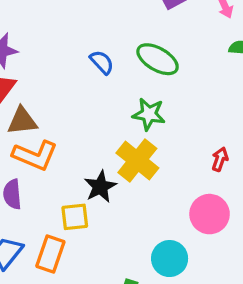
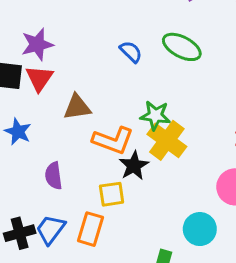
green star: (149, 114) -> (155, 115), moved
brown triangle: (22, 121) -> (77, 107), moved
orange L-shape: (35, 155) -> (113, 140), moved

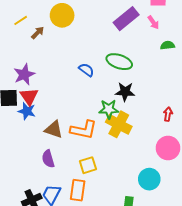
brown triangle: (77, 107) -> (54, 129), moved, turned 36
blue star: (18, 132) -> (27, 111), moved
black star: (134, 166) -> (125, 92), moved, turned -30

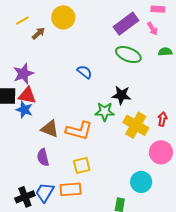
green ellipse: (119, 62) -> (128, 55), moved
red triangle: (29, 96) -> (27, 95), turned -48
yellow cross: (119, 124) -> (136, 125), moved
orange rectangle: (78, 190) -> (71, 189), turned 75

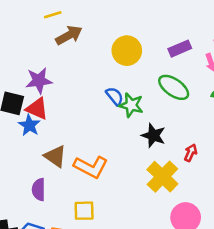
yellow circle: (63, 17) -> (127, 51), moved
purple rectangle: (126, 24) -> (180, 49), size x0.7
brown arrow: (38, 33) -> (69, 35), size x1.5
green star: (105, 112) -> (131, 105), moved
red arrow: (162, 119) -> (190, 153), moved

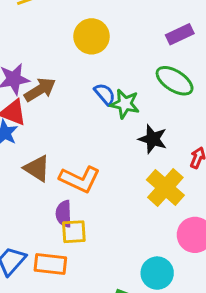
brown arrow: (69, 35) -> (40, 90), moved
yellow circle: (127, 51) -> (92, 36), moved
purple semicircle: (39, 190) -> (64, 214), moved

